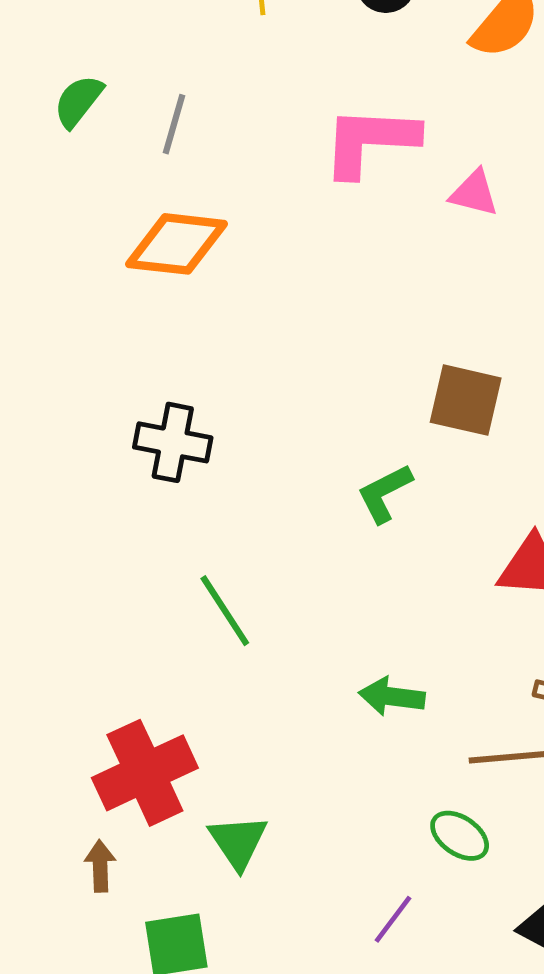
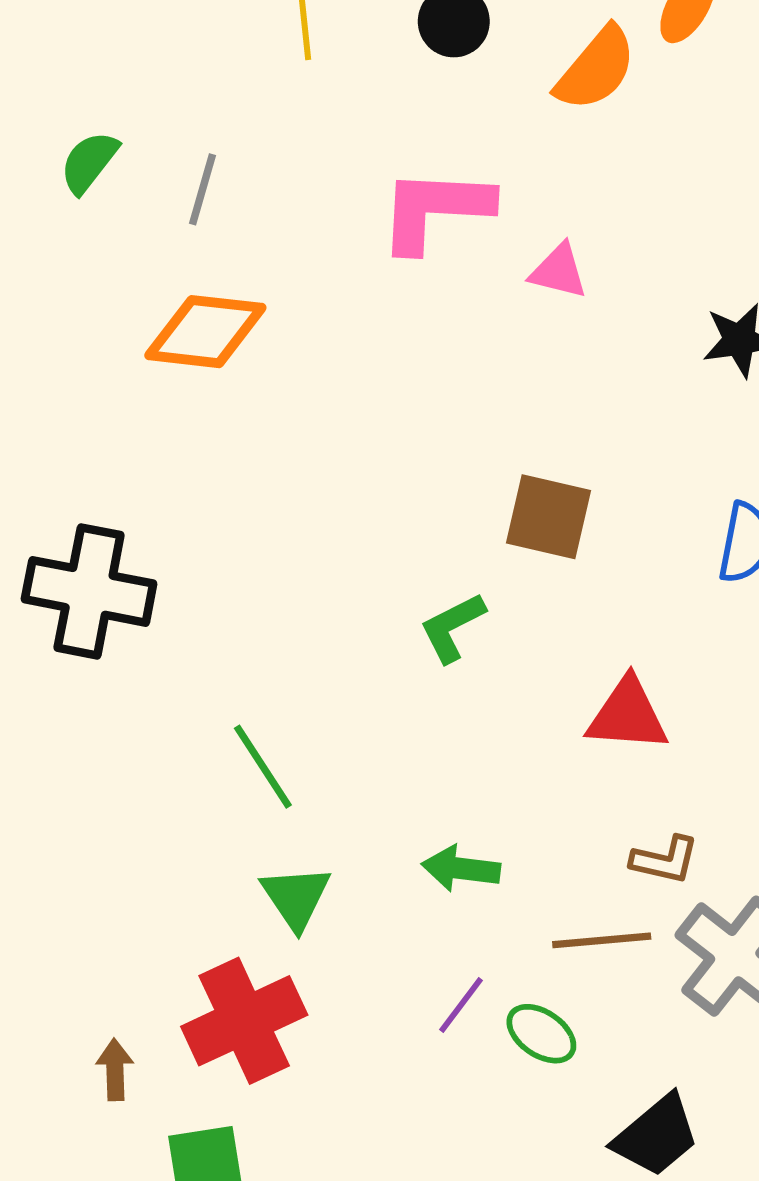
black cross: (173, 442) -> (89, 591), moved, size x1.4
red cross: (145, 773) -> (244, 1021), moved
green triangle: (238, 842) -> (296, 897), moved
purple line: (393, 919) -> (461, 1005), moved

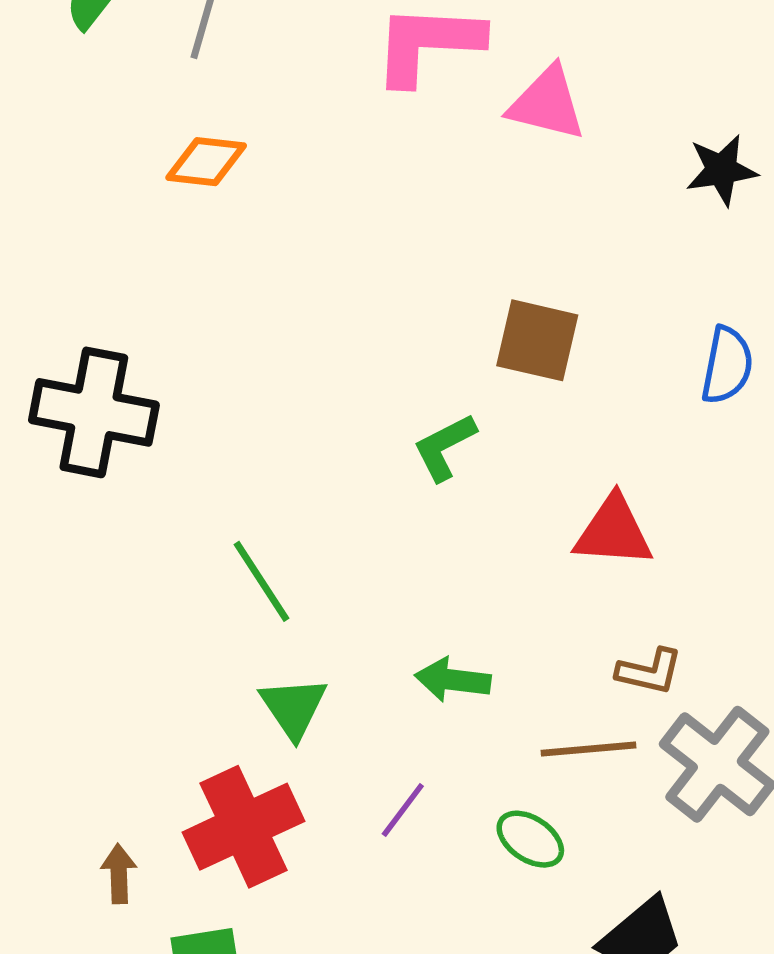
pink triangle: (559, 271) -> (547, 103), size x1.4
orange diamond: (205, 332) -> (206, 162), size x0.7
purple line: (461, 1005) -> (403, 810), moved

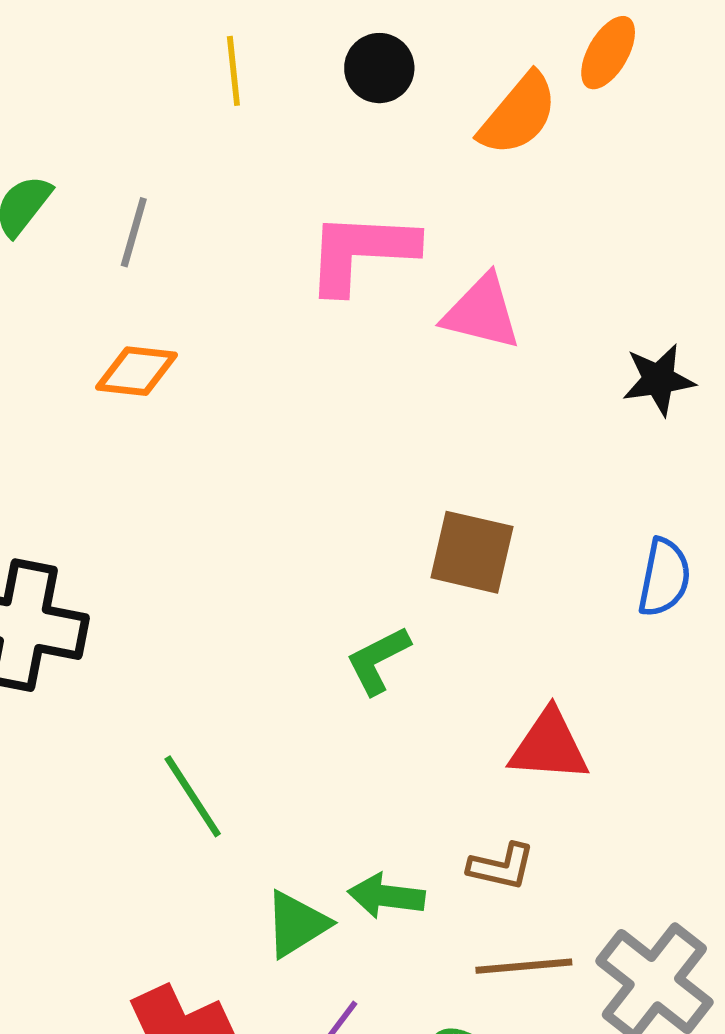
brown L-shape: (649, 671) -> (501, 867), moved
green triangle: (293, 707) -> (297, 924), moved, turned 32

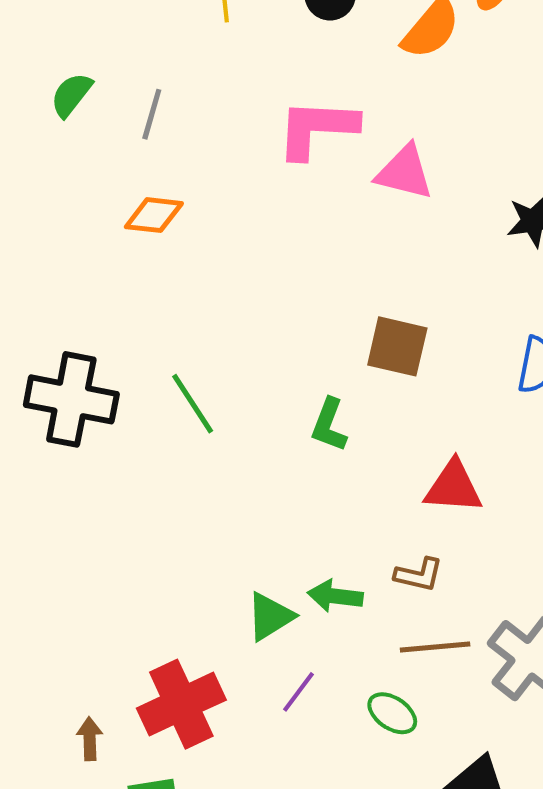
green L-shape: (378, 660) -> (329, 425), turned -42
green line: (193, 796) -> (193, 404), moved

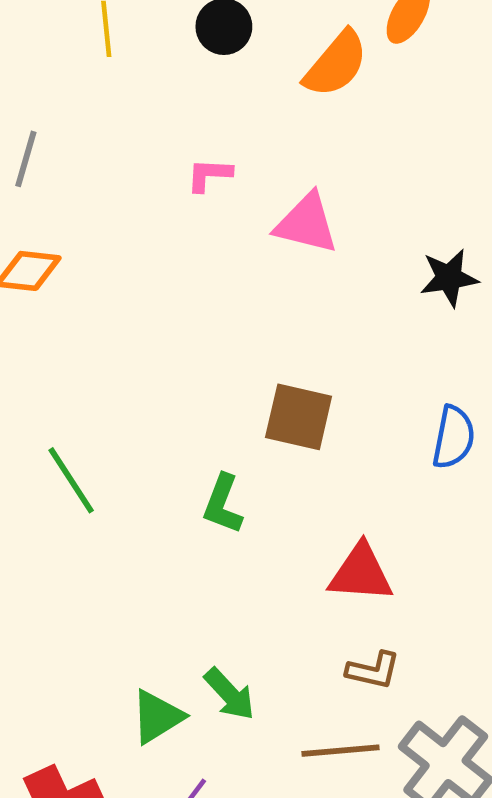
pink L-shape: (317, 128) -> (209, 175), size x0.5
brown L-shape: (419, 575) -> (373, 670), moved
green arrow: (335, 596) -> (230, 694), turned -140

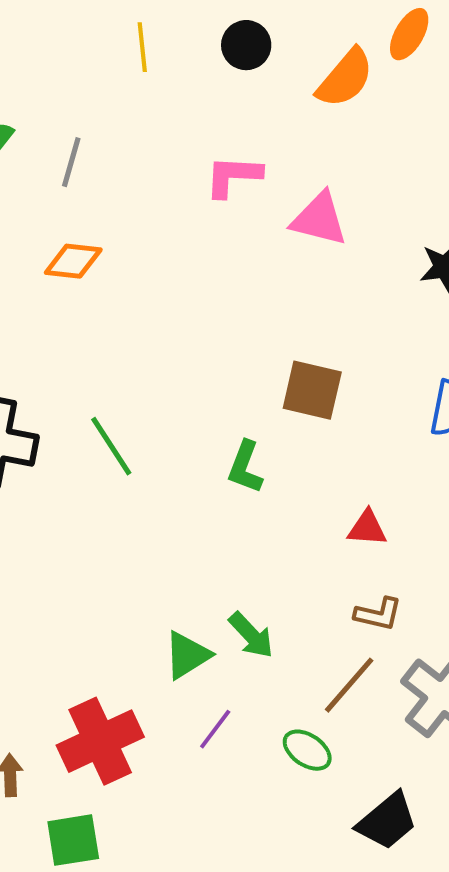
pink L-shape: (209, 175) -> (233, 176), size x1.4
red triangle: (361, 573) -> (367, 528), size x0.7
brown line: (340, 751) -> (349, 685), turned -44

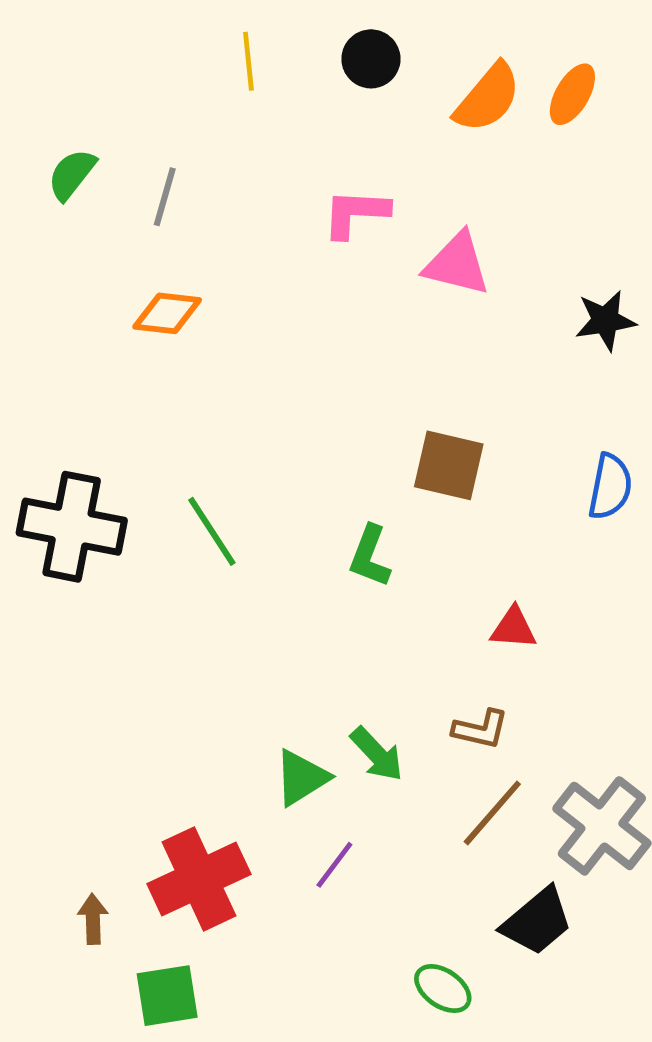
orange ellipse: (409, 34) -> (572, 94), moved
brown L-shape: (378, 614) -> (481, 729), moved
green ellipse: (307, 750) -> (443, 989), moved
black trapezoid: (387, 821) -> (537, 921), moved

